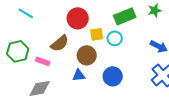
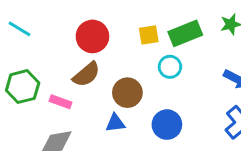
cyan line: (26, 13) -> (20, 29), moved
red circle: (78, 18) -> (92, 36), moved
yellow square: (97, 34) -> (149, 35), moved

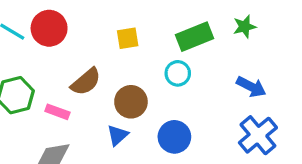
yellow square: (149, 35) -> (128, 38), moved
red circle: (92, 36) -> (49, 28), moved
blue triangle: (115, 123) -> (118, 135), turned -35

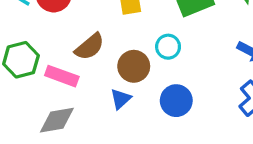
cyan circle: (178, 73) -> (168, 47), moved
pink rectangle: (57, 112) -> (62, 76), size x1.4

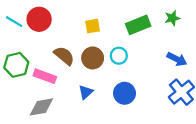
brown semicircle: (90, 47) -> (64, 56), turned -100
brown circle: (134, 66) -> (93, 58), moved

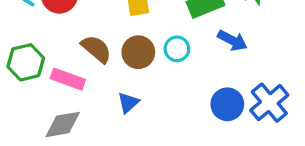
blue arrow: (177, 59) -> (232, 40), moved
blue circle: (124, 93) -> (227, 104), moved

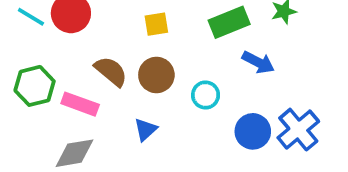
cyan circle: (177, 49) -> (206, 95), moved

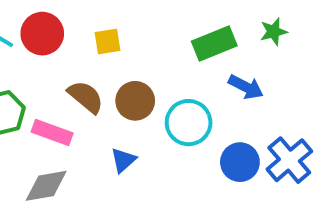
yellow square: (156, 24) -> (107, 42), moved
cyan circle: (206, 95) -> (189, 123), size x1.5

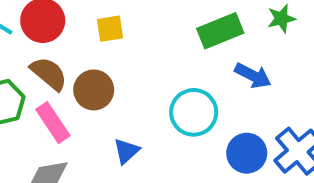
brown semicircle: (86, 97) -> (49, 74), moved
brown circle: (135, 101) -> (94, 90), moved
pink rectangle: (52, 132) -> (53, 123), turned 36

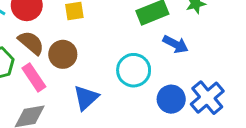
blue triangle: (126, 151) -> (86, 98), size x1.4

